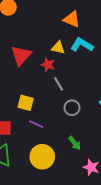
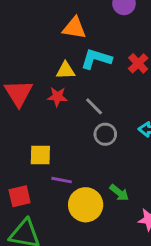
gray line: (59, 84) -> (94, 106), moved
gray circle: (72, 108) -> (105, 134), moved
yellow circle: (42, 157) -> (86, 205), moved

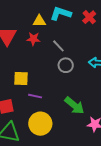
green arrow: (119, 193) -> (74, 105), size x1.5
yellow circle: (86, 205) -> (40, 124), moved

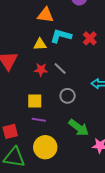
red star: (33, 39) -> (41, 70), moved
gray circle: (66, 65) -> (68, 96), moved
yellow square: (21, 79) -> (35, 101), moved

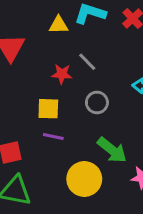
red star: (41, 70) -> (62, 74), moved
yellow circle: (45, 147) -> (84, 179), moved

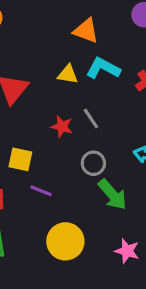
yellow square: (48, 109) -> (20, 159), moved
green arrow: (112, 150) -> (112, 194), moved

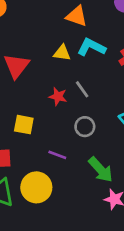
purple line: (41, 191) -> (57, 155), moved
green arrow: (112, 194) -> (101, 170), moved
yellow circle: (65, 241) -> (36, 187), moved

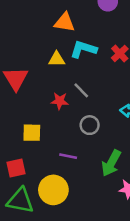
green arrow: (101, 170) -> (111, 163), turned 80

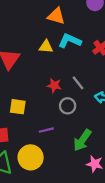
gray line: (81, 90) -> (78, 83), moved
red star: (60, 101) -> (54, 85), moved
purple line: (68, 156) -> (46, 130), turned -32

